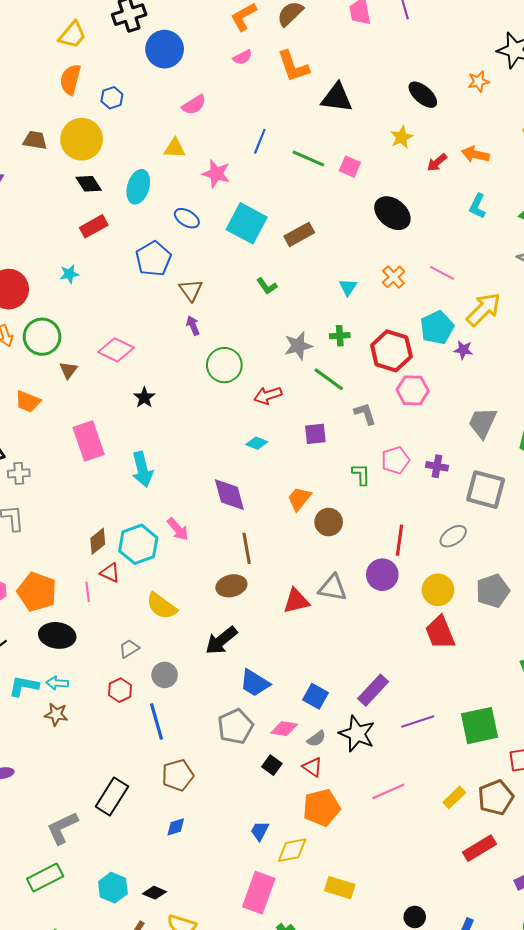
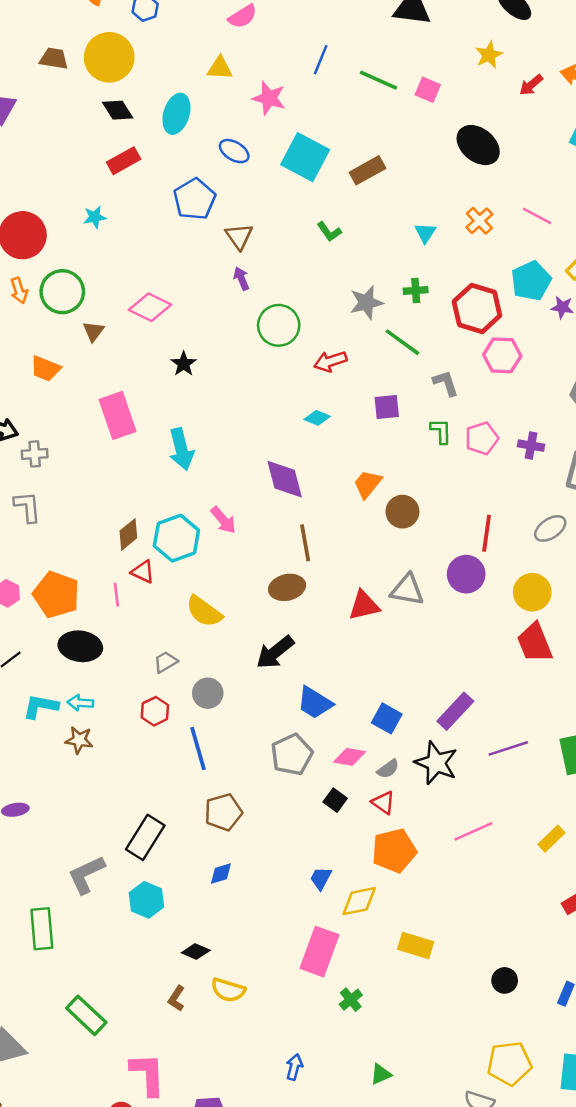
green L-shape: (361, 474) -> (441, 431), moved
green rectangle: (45, 877) -> (42, 929), moved, turned -68
cyan hexagon: (113, 888) -> (146, 900), moved

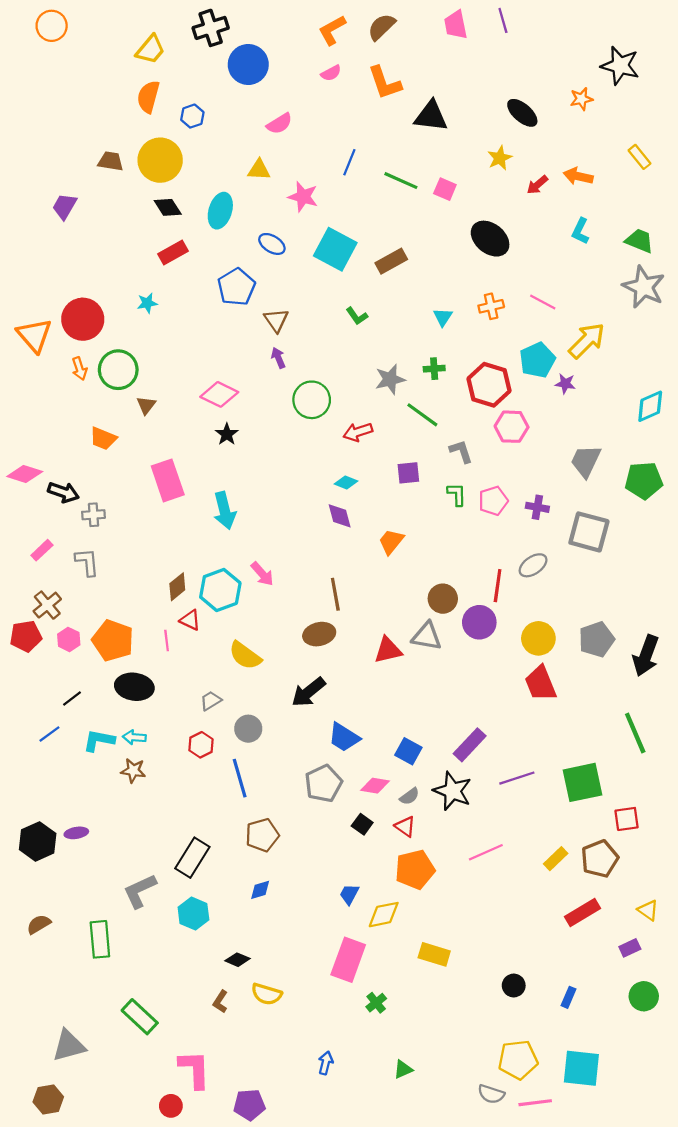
orange cross: (479, 221) -> (491, 306), turned 30
pink diamond: (150, 307) -> (219, 394), moved
purple diamond: (285, 479) -> (340, 516), moved, size x0.7
brown circle: (402, 512) -> (443, 599), moved
gray ellipse: (550, 528) -> (533, 565), moved

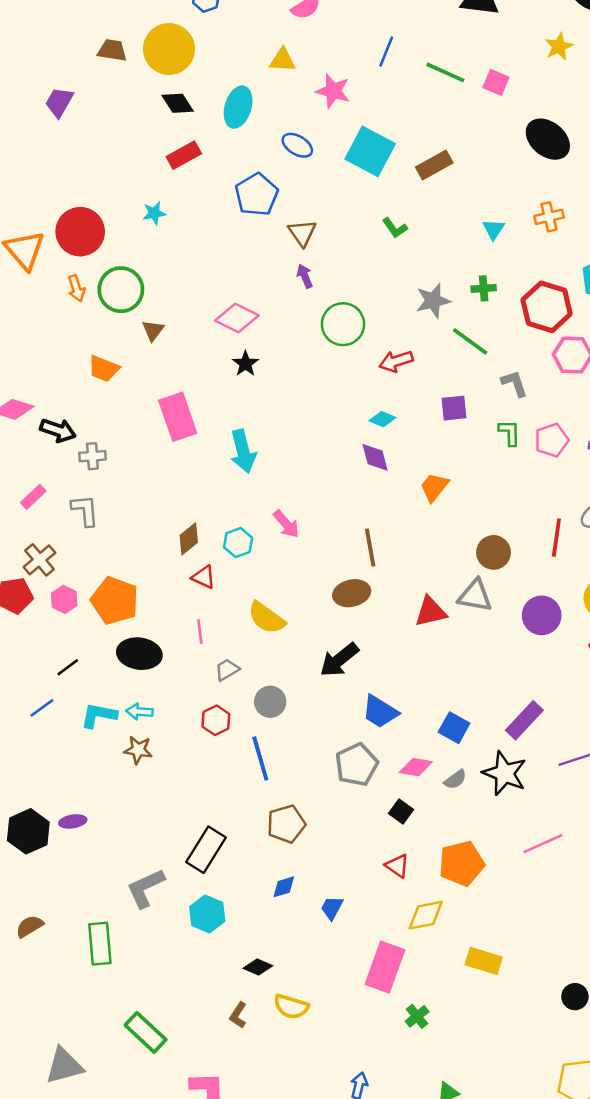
cyan hexagon: (220, 590) -> (238, 543), size x0.6
purple circle: (479, 622) -> (542, 615), moved
pink line: (167, 641) -> (200, 631), moved
red triangle: (405, 826) -> (397, 866), moved
blue trapezoid: (349, 894) -> (332, 908), moved

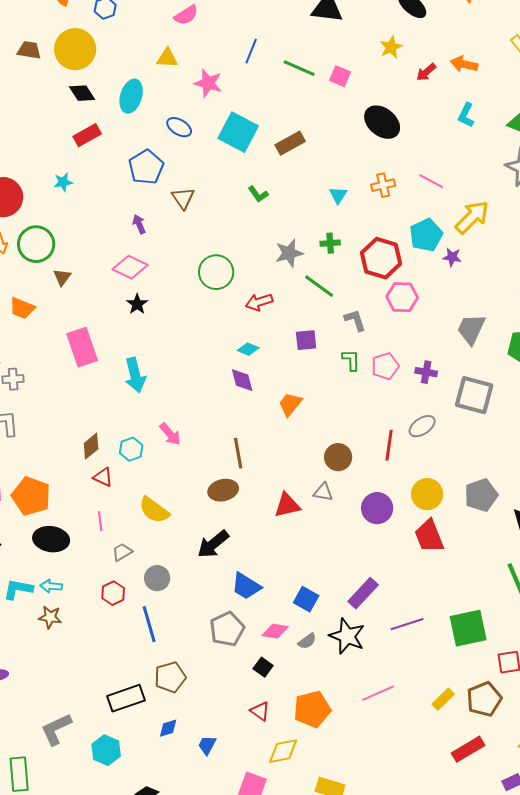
purple arrow: (305, 276) -> (139, 224), moved
gray triangle: (475, 596) -> (323, 492), size x0.7
black rectangle: (206, 850) -> (126, 698), moved, turned 39

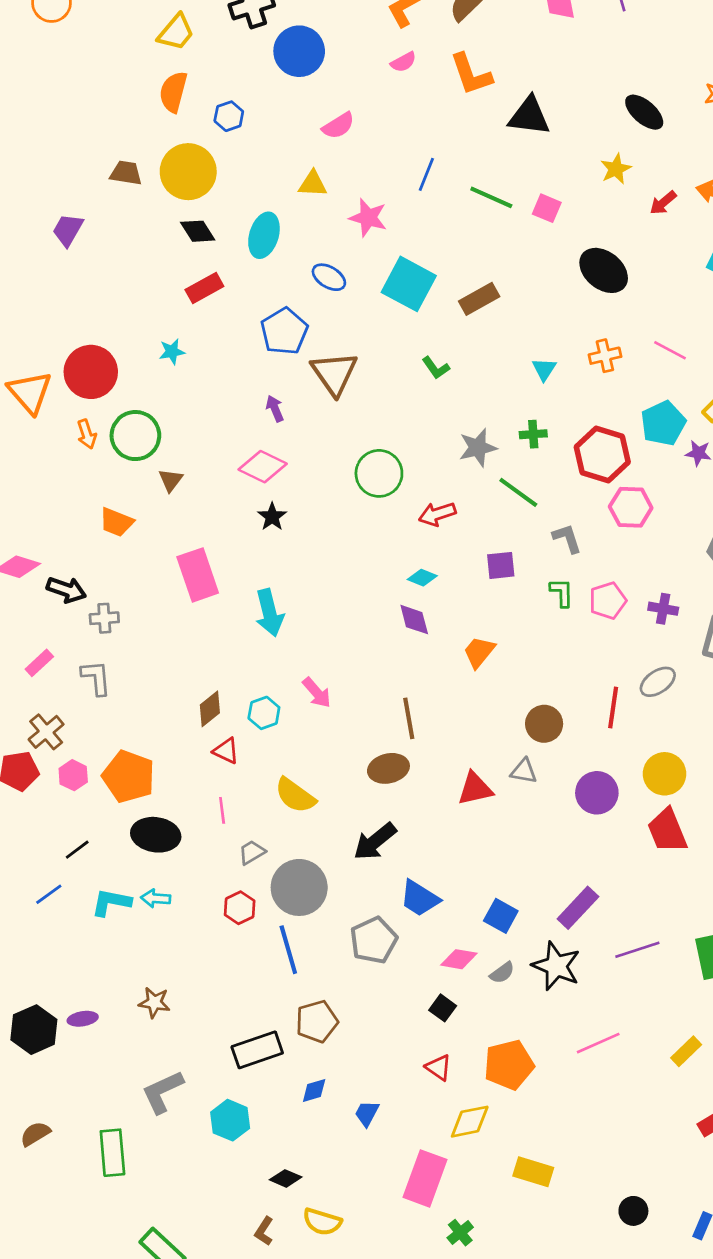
brown triangle: (183, 198) -> (334, 373), size x1.5
gray circle: (157, 578) -> (299, 887), size x1.6
brown star: (50, 617) -> (154, 1003), moved
gray pentagon: (227, 629) -> (374, 940), moved

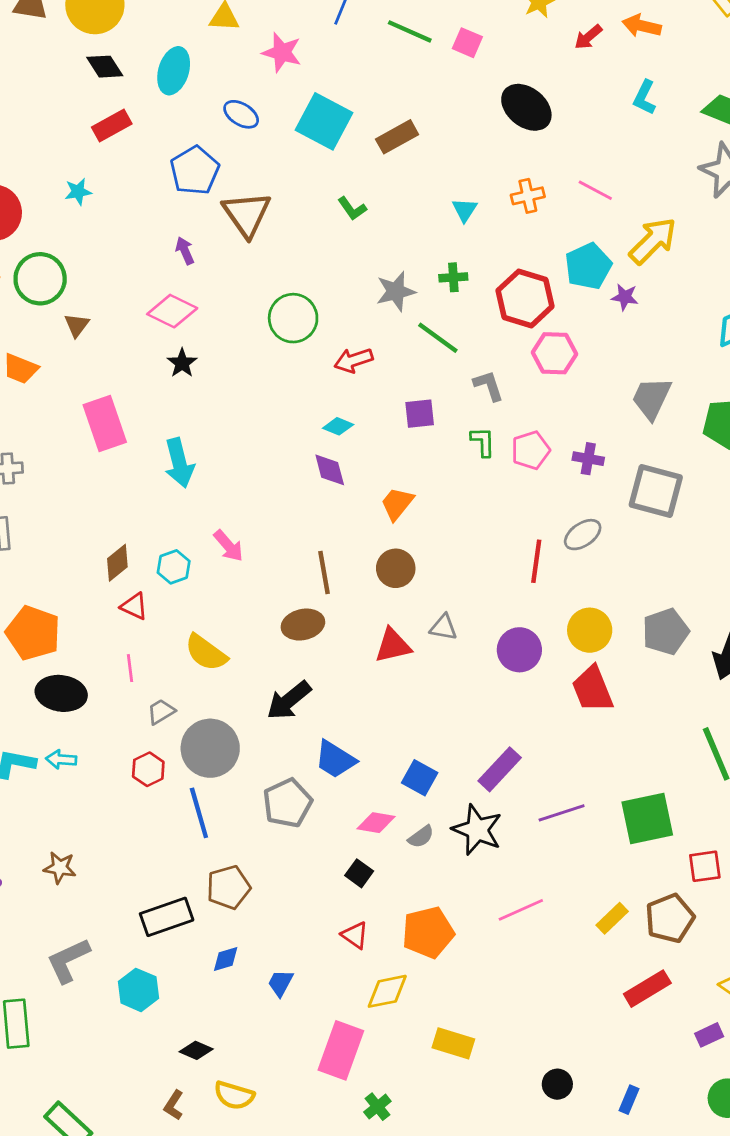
brown circle: (544, 724) -> (396, 568), moved

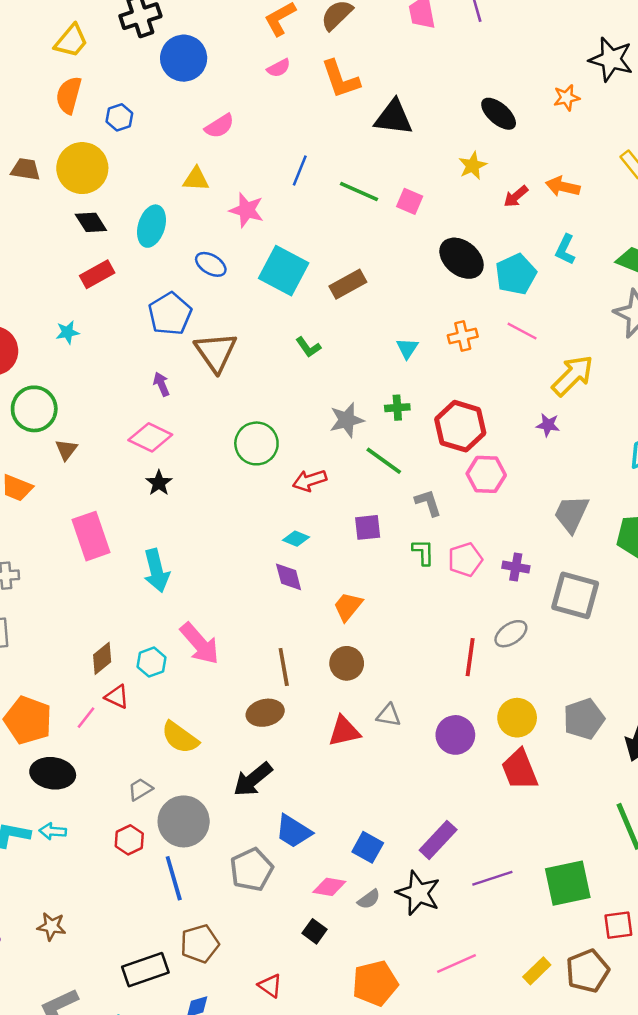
cyan pentagon: (588, 266) -> (516, 274), moved
pink arrow: (228, 546) -> (200, 644), size x1.5
pink line: (130, 668) -> (86, 718), moved, turned 45
red triangle: (355, 935) -> (270, 986), moved

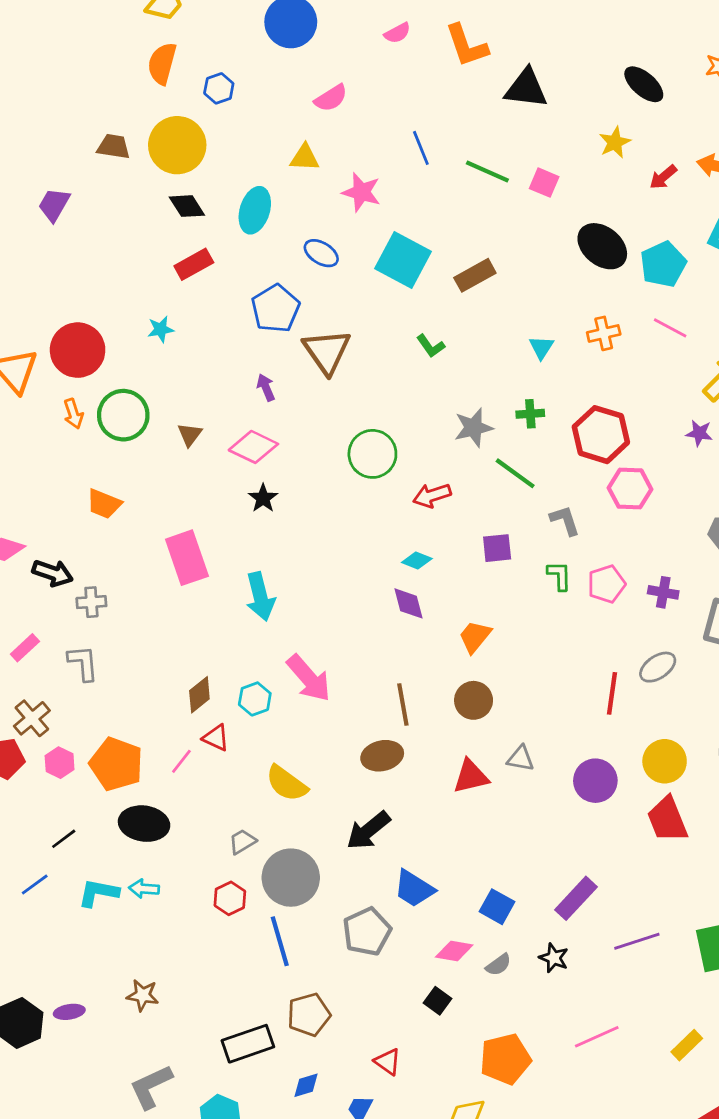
blue line: (300, 171) -> (421, 148), turned -44
brown triangle: (66, 450) -> (190, 435), moved
black star: (418, 893) -> (554, 958), size x0.6

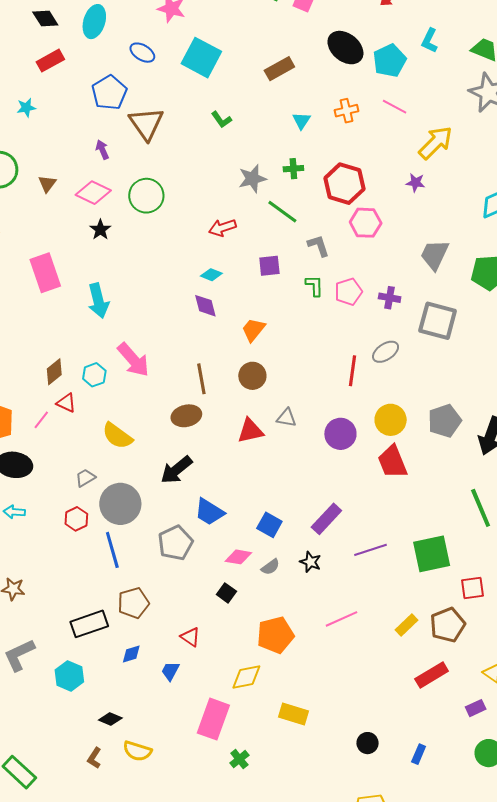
brown rectangle: (475, 275) -> (279, 69), moved
green circle: (372, 454) -> (146, 196), moved

